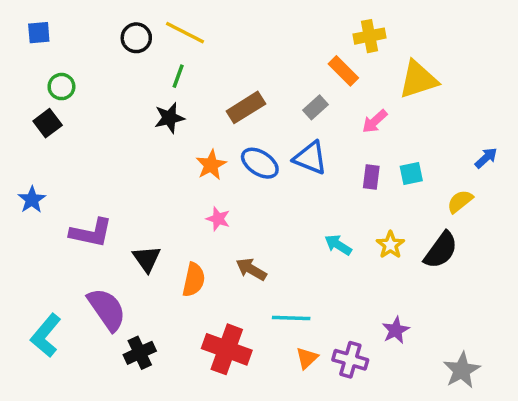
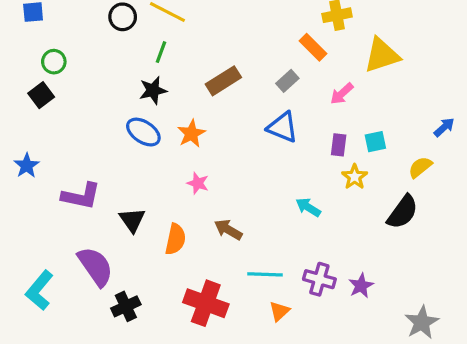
blue ellipse: (260, 163) -> (143, 132), moved
yellow star: (390, 245) -> (355, 177), moved
purple cross: (350, 360) -> (319, 279), moved

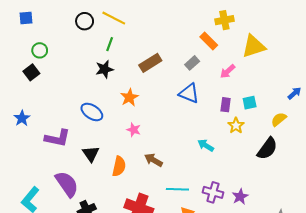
blue ellipse: (143, 132) -> (92, 112), moved

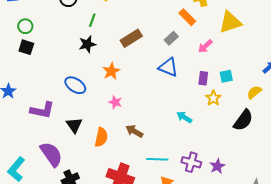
black square: (31, 72) -> (26, 47), moved, turned -35

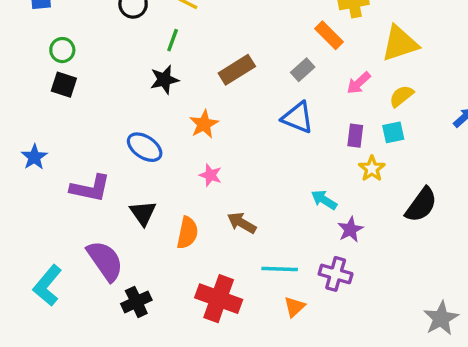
yellow semicircle: (254, 92) -> (401, 96), moved
purple star: (217, 166) -> (350, 229), moved

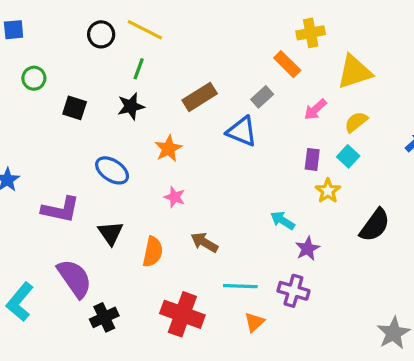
black square: (64, 85) -> (75, 108), moved
blue triangle: (298, 118) -> (242, 131), moved
cyan square: (393, 132) -> (348, 156), turned -35

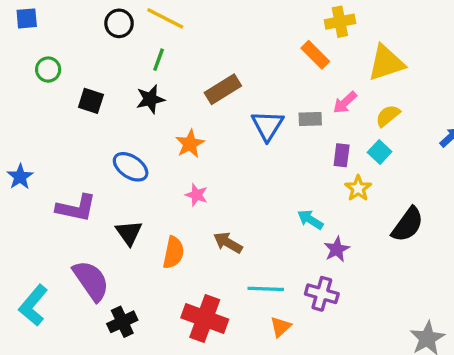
gray rectangle: (262, 97) -> (310, 119), moved, turned 40
blue triangle: (242, 131) -> (267, 126), turned 40

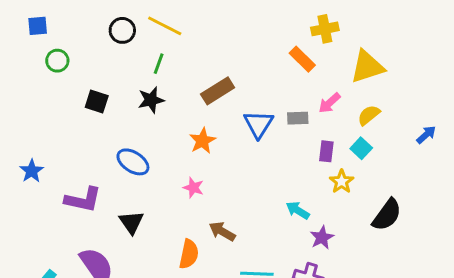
green circle: (48, 70) -> (57, 61), moved
orange star: (190, 144) -> (202, 141), moved
orange semicircle: (173, 253) -> (189, 254), moved

